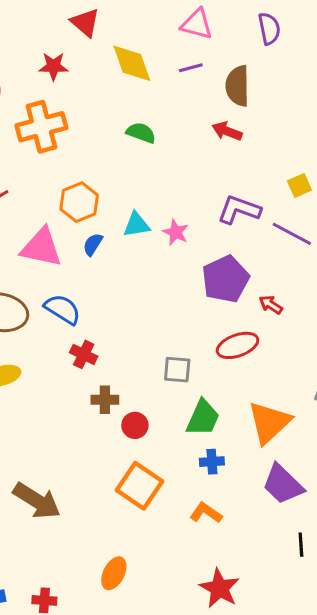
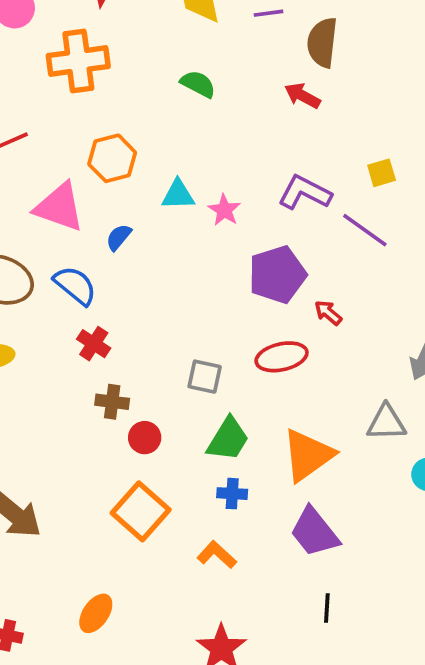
blue semicircle: (93, 244) -> (119, 237), moved

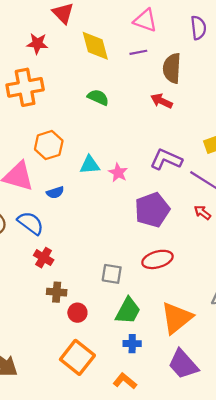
blue semicircle: (119, 237) -> (55, 192), turned -144
red arrow: (328, 313) -> (202, 212), moved

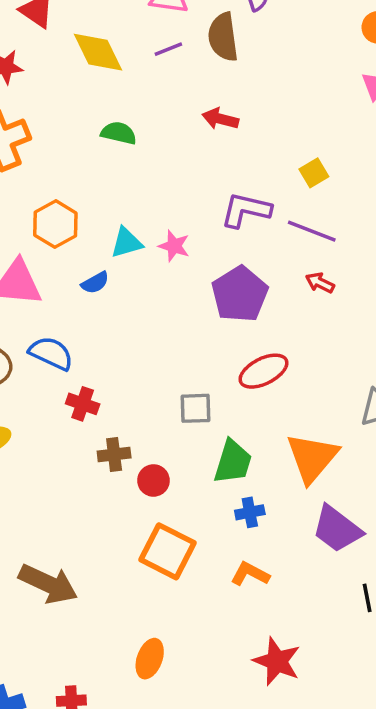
brown semicircle: (172, 68) -> (223, 37), moved
blue semicircle: (55, 192) -> (95, 283), moved

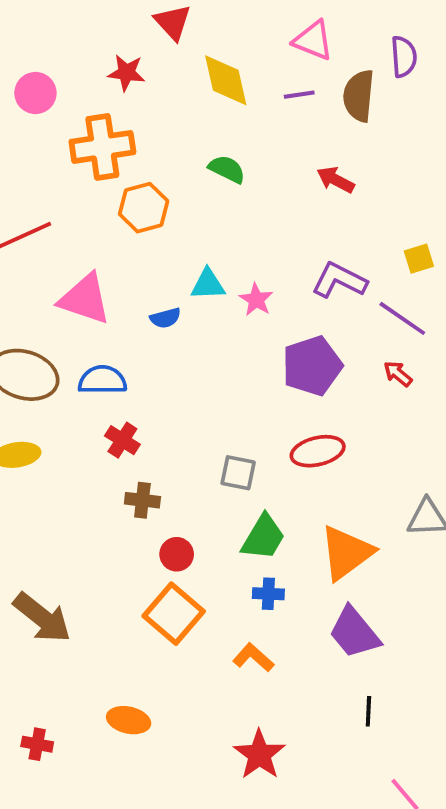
orange hexagon: (55, 224) -> (144, 208), moved
blue semicircle: (51, 353) -> (102, 380), turned -39
red circle: (153, 480) -> (177, 554), moved
orange ellipse: (150, 659) -> (129, 720), turned 69

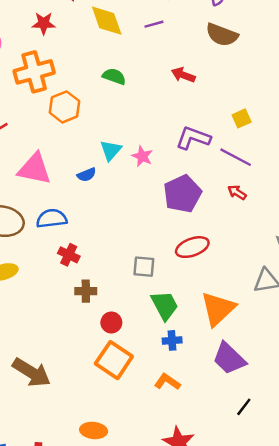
brown semicircle: (359, 96) -> (222, 35), moved, turned -68
cyan triangle: (208, 284) -> (111, 150), turned -40
green trapezoid: (263, 537) -> (165, 305), turned -52
black line: (368, 711) -> (244, 407), turned 42

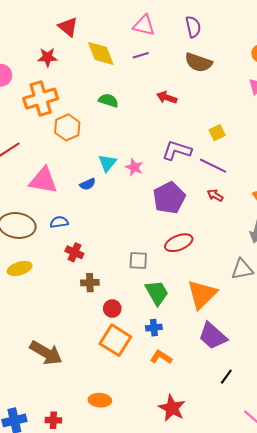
blue semicircle: (52, 218) -> (59, 222), size x0.7
blue cross: (172, 340) -> (154, 328), moved

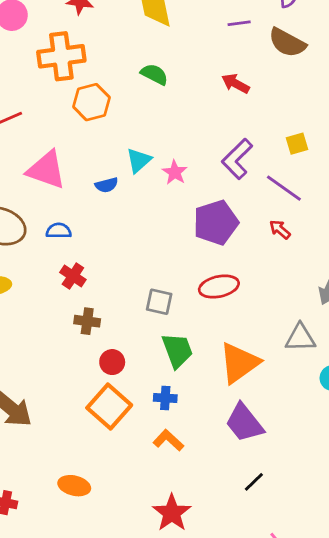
purple line: (141, 55) -> (239, 23), moved
purple L-shape: (177, 150) -> (237, 159), turned -72

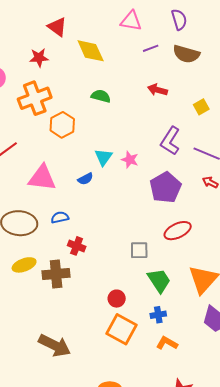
yellow square: (297, 144) -> (201, 107), moved
brown cross: (87, 321) -> (56, 274), moved, size x1.5

